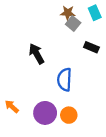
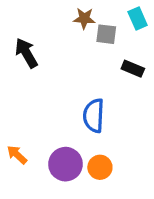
brown star: (68, 13) -> (84, 18), moved
gray square: (73, 24) -> (106, 34), turned -32
black arrow: (36, 54) -> (26, 53), moved

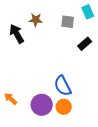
brown star: (84, 18) -> (36, 20), moved
black rectangle: (133, 69) -> (85, 44), turned -64
blue semicircle: (94, 116) -> (63, 86), moved, turned -30

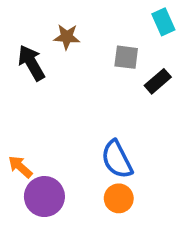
gray square: (68, 22) -> (126, 57), moved
orange arrow: (11, 99) -> (20, 167), moved
purple circle: (42, 105) -> (44, 197), moved

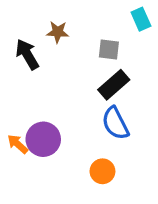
black rectangle: (158, 81) -> (114, 85), moved, size x1.4
blue semicircle: (117, 159) -> (115, 123), moved
purple circle: (44, 197) -> (43, 139), moved

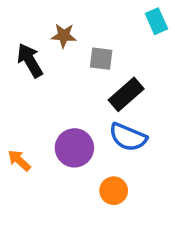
gray square: (109, 50) -> (101, 59), moved
blue semicircle: (115, 123) -> (128, 137), turned -40
purple circle: (43, 139) -> (74, 148), moved

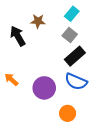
cyan rectangle: (156, 21) -> (72, 14), moved, turned 64
gray square: (101, 59) -> (70, 35), moved, turned 32
orange arrow: (19, 160) -> (11, 79), moved

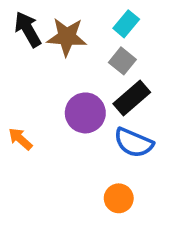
brown star: (38, 21) -> (67, 37), size x1.5
black arrow: (18, 36) -> (28, 29), moved
purple circle: (44, 88) -> (85, 113), moved

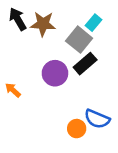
cyan rectangle: (126, 24) -> (93, 23), moved
gray square: (122, 61) -> (79, 40), size x1.5
blue semicircle: (134, 143) -> (97, 119), moved

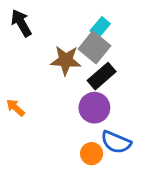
cyan rectangle: (93, 23) -> (100, 27), moved
brown star: (43, 24) -> (66, 60), moved
purple circle: (55, 73) -> (94, 108), moved

